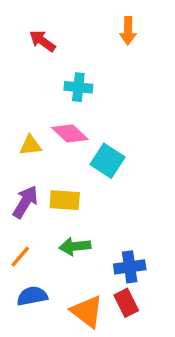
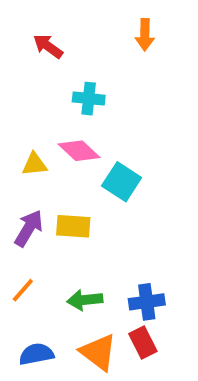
green arrow: (75, 246) -> (85, 300), moved
blue semicircle: (32, 296) -> (36, 354), moved

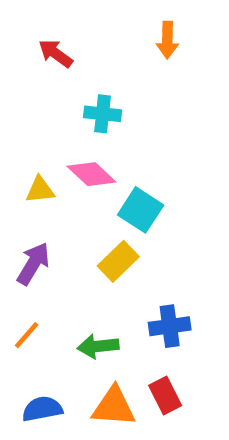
yellow rectangle: (73, 226) -> (118, 261), moved, turned -48
blue cross: (147, 302) -> (170, 326), moved
orange triangle: (98, 352) -> (114, 407), turned -33

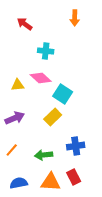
purple arrow: (33, 264) -> (15, 118), turned 36

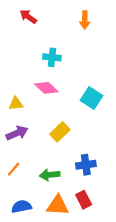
red arrow: (25, 24) -> (28, 17), moved
yellow triangle: (18, 85) -> (16, 104), moved
cyan square: (63, 94) -> (92, 98), moved

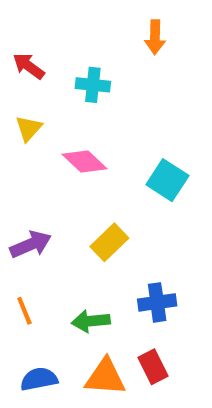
red arrow: (28, 17) -> (29, 66), moved
cyan cross: (52, 57) -> (93, 85), moved
yellow triangle: (16, 104) -> (29, 128), moved, turned -42
orange line: (14, 169) -> (24, 311), turned -63

